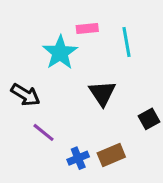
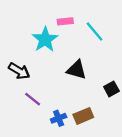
cyan line: (126, 42) -> (95, 32), turned -30
black triangle: (102, 93) -> (77, 70), turned -40

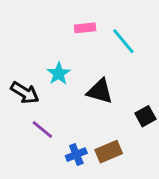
cyan star: (45, 39) -> (59, 74), moved, size x0.7

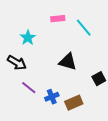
cyan star: (59, 74) -> (28, 38), moved
blue cross: (76, 155) -> (52, 97), moved

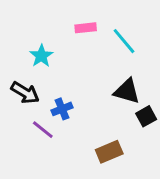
black triangle: (68, 62) -> (127, 91), moved
blue cross: (52, 97) -> (62, 109), moved

